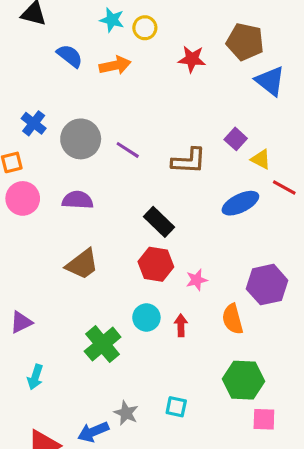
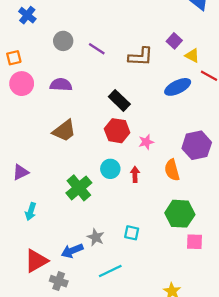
blue cross: (34, 123) -> (27, 15), moved
gray circle: (81, 139) -> (63, 41), size x0.7

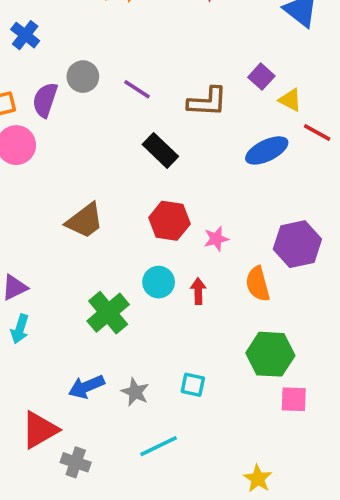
purple semicircle: (61, 85) -> (45, 100), moved, turned -75
black rectangle: (119, 100) -> (160, 150), moved
cyan arrow: (31, 211) -> (20, 329), moved
blue arrow: (72, 251) -> (86, 387), moved

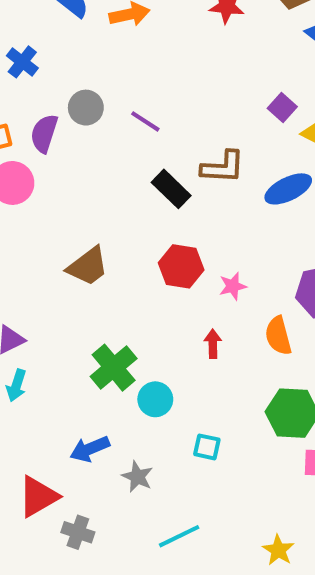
brown L-shape: (207, 102) -> (223, 167), moved
cyan circle: (159, 282) -> (155, 399), moved
gray star: (135, 392) -> (137, 477), moved
cyan line: (159, 446) -> (179, 536), moved

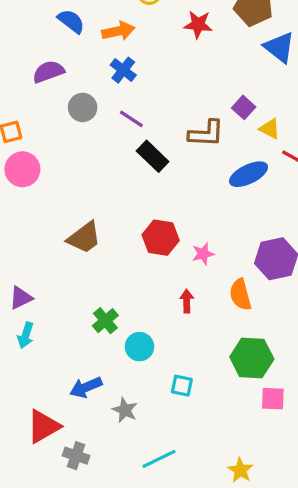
blue cross: (22, 62) -> (123, 70), moved
purple semicircle: (44, 133) -> (48, 72), moved, turned 52
brown L-shape: (223, 167) -> (206, 134), moved
black rectangle: (171, 189) -> (153, 156), moved
green cross: (114, 368) -> (105, 321), size x0.7

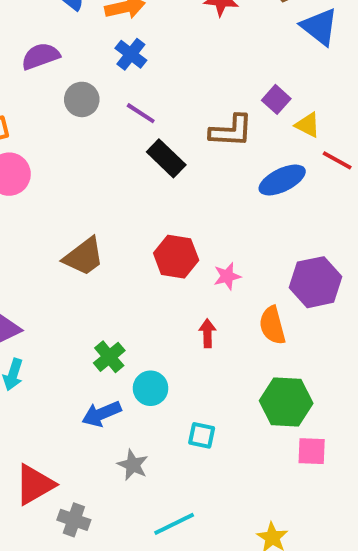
blue arrow: (86, 387) -> (101, 414), moved

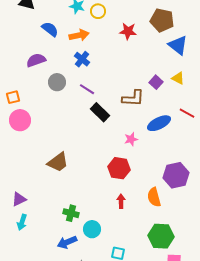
yellow triangle: (308, 125) -> (178, 78), moved
red hexagon: (176, 257) -> (119, 168), moved
pink star: (227, 276) -> (131, 139), moved
green cross: (109, 357) -> (71, 213), turned -35

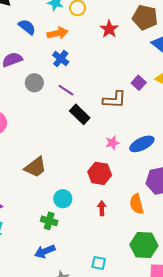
red star: (128, 31) -> (109, 29), turned 30
blue ellipse: (159, 123) -> (142, 144), moved
cyan circle: (92, 229) -> (63, 199), moved

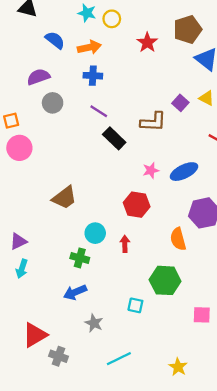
brown pentagon: (145, 17) -> (188, 29), turned -30
blue cross: (61, 59) -> (93, 76), turned -35
gray circle: (34, 83) -> (53, 103), moved
red arrow: (102, 208) -> (125, 244), moved
green hexagon: (144, 245) -> (165, 280), moved

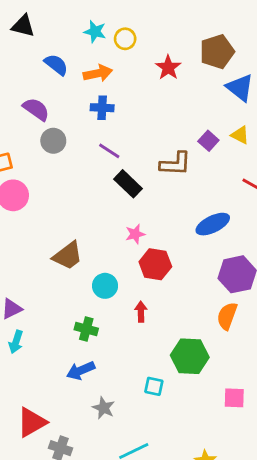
purple semicircle: (38, 77) -> (36, 109), turned 55
pink star: (151, 170) -> (135, 234), moved
cyan circle: (95, 233) -> (105, 286), moved
orange semicircle: (178, 239) -> (227, 316), moved, turned 35

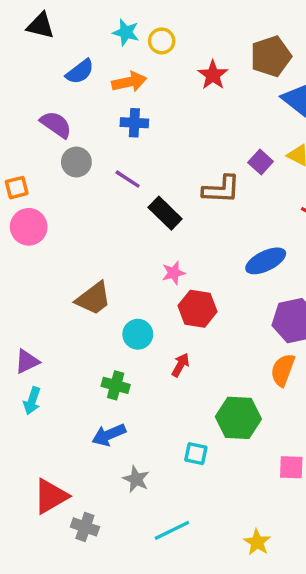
blue semicircle: (56, 65) -> (80, 72), turned 105
purple line: (109, 151) -> (128, 179), moved
red arrow: (141, 312) -> (180, 365), turned 30

